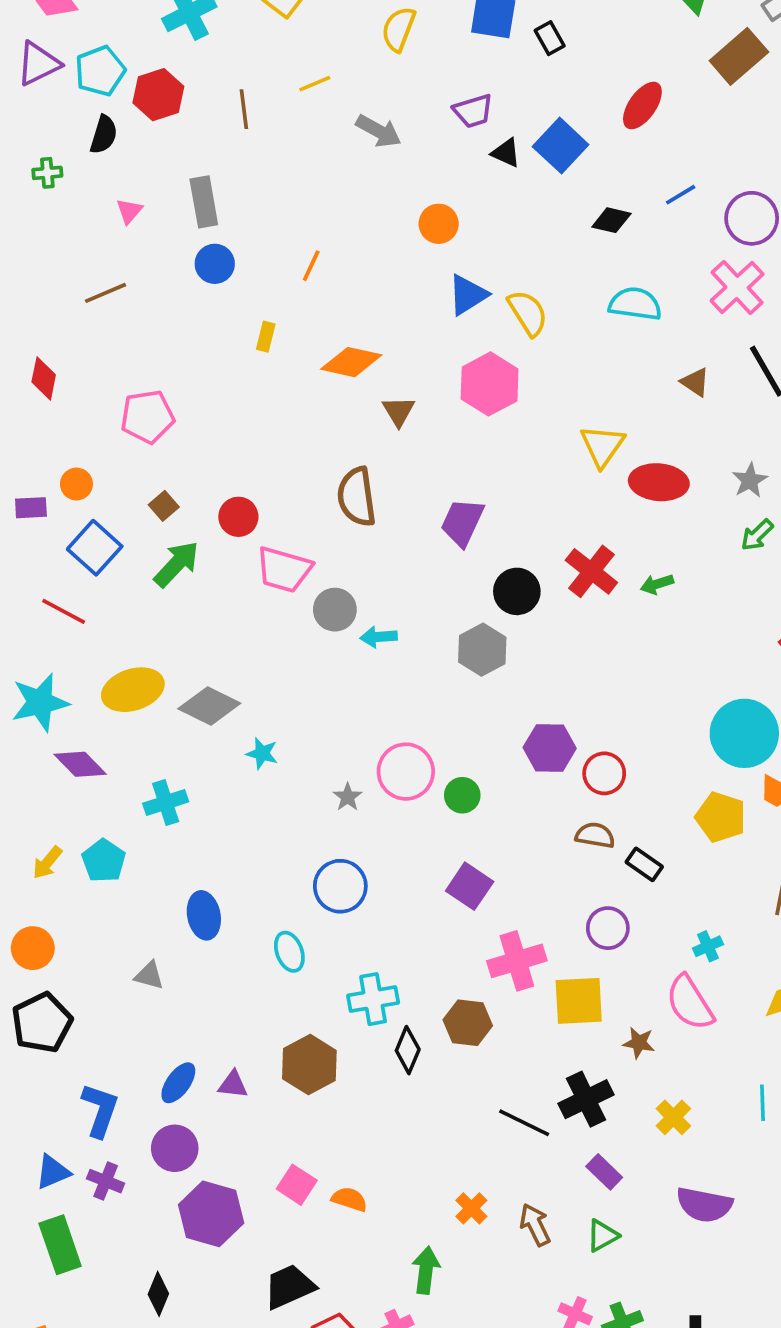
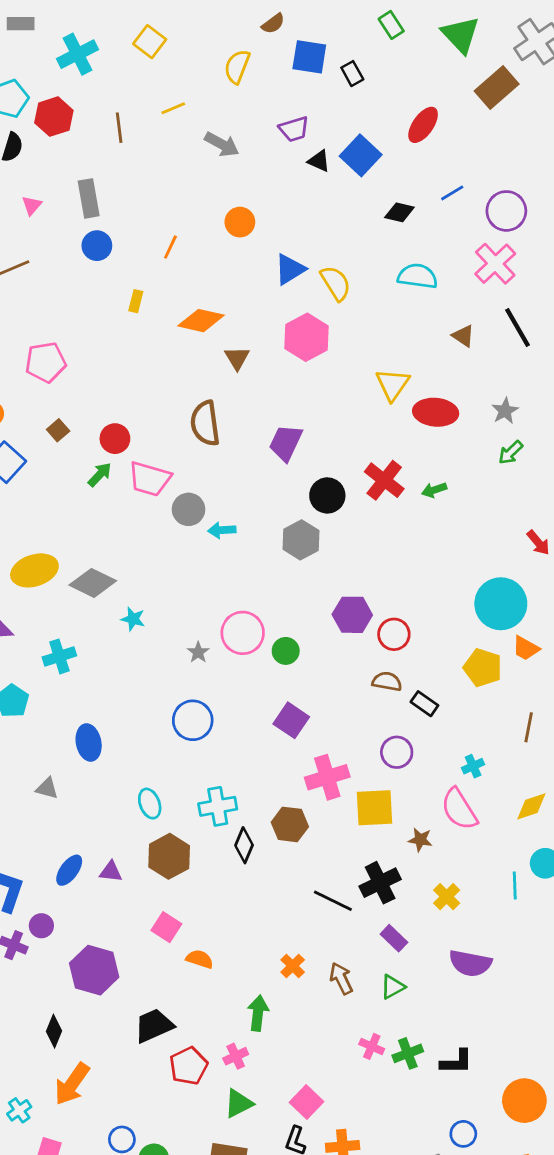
orange circle: (439, 224) -> (240, 222), moved
green arrow: (177, 564) -> (100, 475), moved, size x0.7
cyan ellipse: (289, 952) -> (150, 804), moved
purple circle: (175, 1148) -> (41, 926), moved, size x0.7
pink square: (297, 1185) -> (166, 927), moved

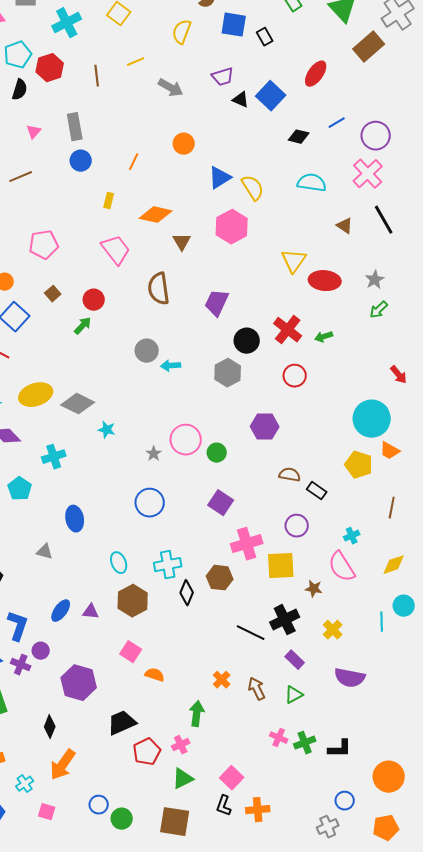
pink trapezoid: (150, 479) -> (116, 250), moved, turned -144
red circle: (394, 634) -> (295, 376), moved

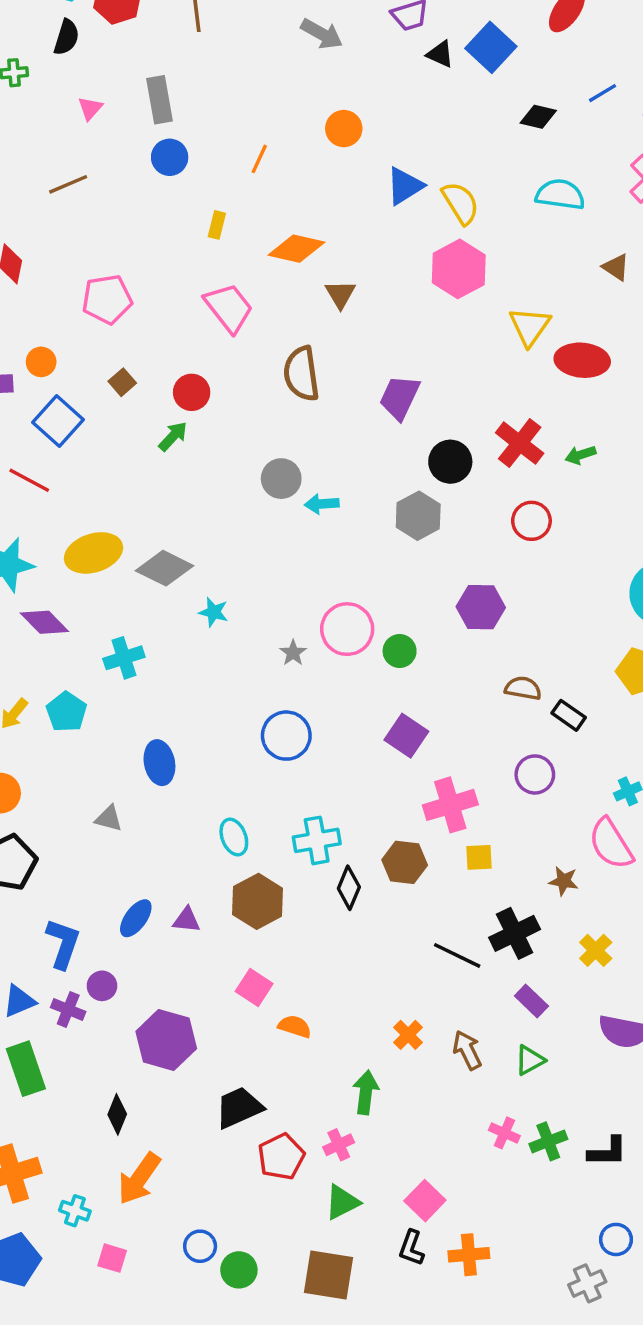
pink hexagon: (232, 227) -> (459, 269), moved
yellow square: (281, 566) -> (479, 857), moved, size x0.6
cyan cross: (25, 784) -> (75, 1211), turned -36

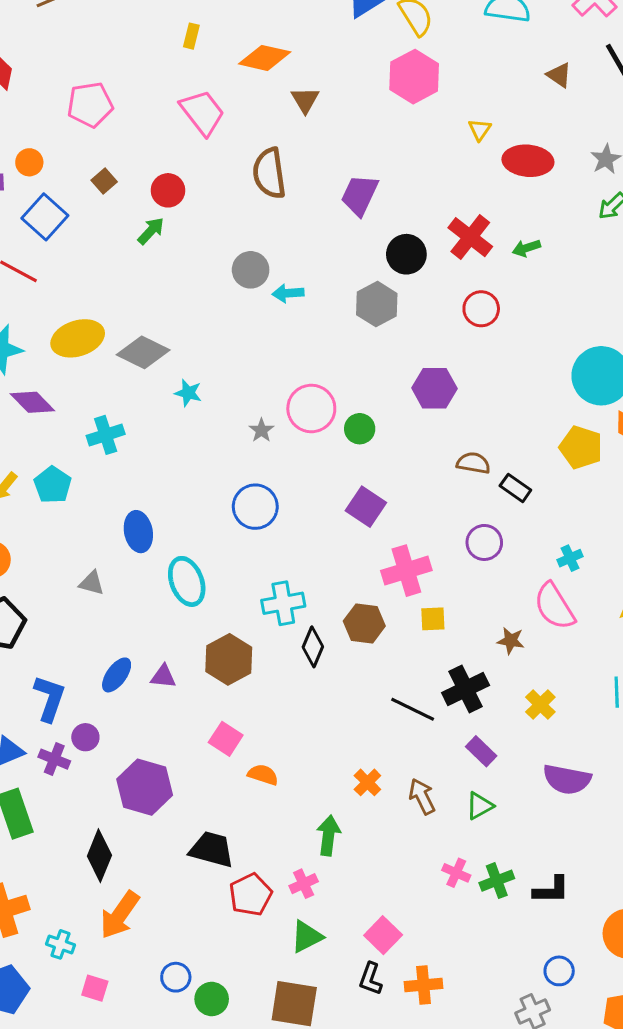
yellow triangle: (530, 326) -> (480, 130), size x0.6
cyan ellipse: (234, 837) -> (187, 581), moved, size x1.4
black trapezoid: (239, 1108) -> (212, 849), turned 39
black diamond: (117, 1114) -> (99, 856), size x1.4

